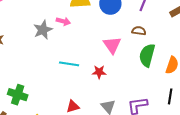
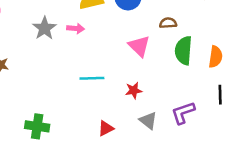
gray star: (43, 30) -> (44, 28), moved
red star: (99, 72) -> (134, 90), moved

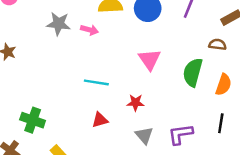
brown semicircle: (168, 23) -> (217, 45), moved
gray star: (44, 28) -> (59, 24), turned 30
red triangle: (106, 128) -> (100, 120), moved

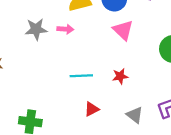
pink triangle: (150, 59) -> (123, 30), moved
red star: (135, 103) -> (120, 76), moved

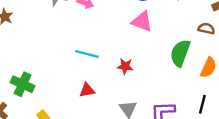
pink triangle: (123, 30) -> (142, 21), turned -40

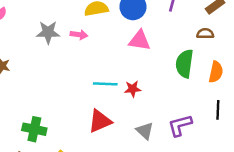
cyan line: (87, 54) -> (105, 84), moved
red triangle: (87, 90) -> (100, 121), size x1.5

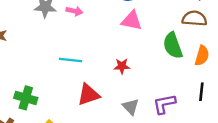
brown semicircle: (205, 34) -> (194, 18), size x1.5
green semicircle: (184, 64) -> (173, 46), turned -32
cyan line: (105, 84) -> (71, 60), moved

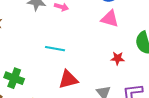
red star: (122, 66) -> (118, 58), moved

